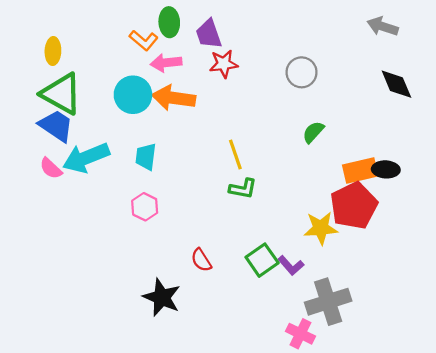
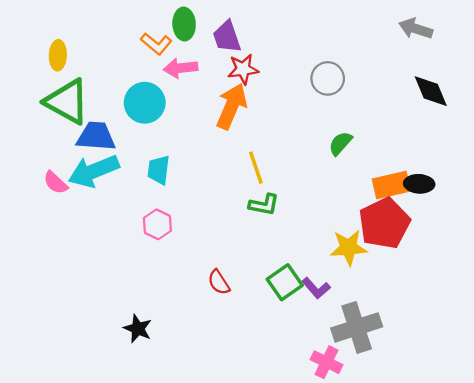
orange arrow: (174, 98) -> (232, 106), moved, turned 105
blue trapezoid: (56, 126) -> (96, 136), moved, turned -30
black star: (162, 297) -> (138, 329), moved, size x0.7

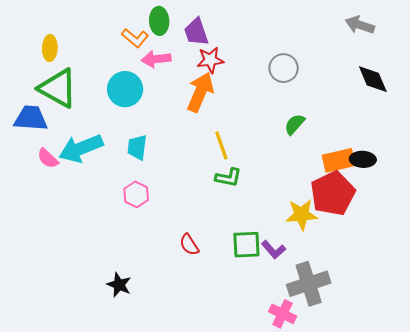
blue trapezoid: (96, 136) -> (31, 118), moved
green square: (285, 282) -> (246, 245), turned 32

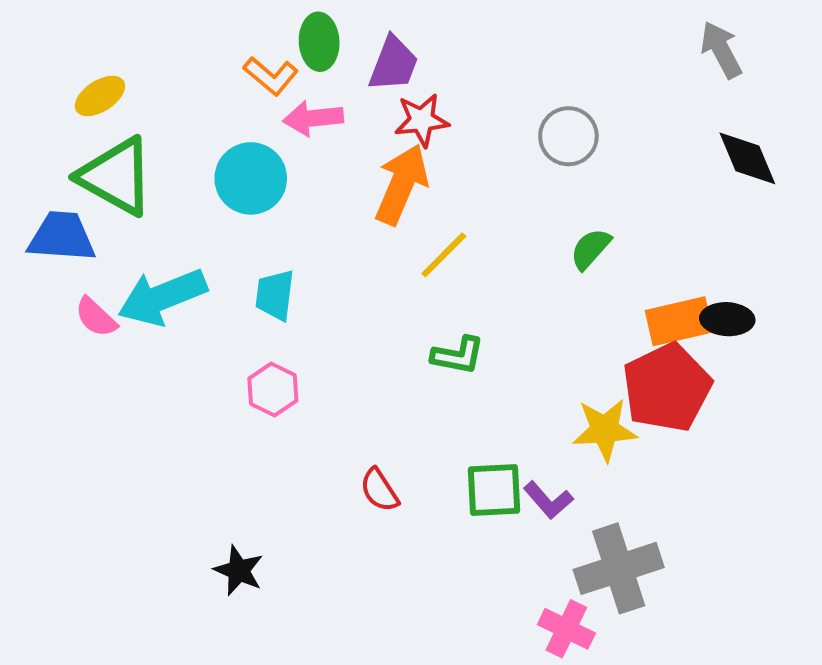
gray arrow: (360, 25) -> (721, 50), turned 44
purple trapezoid: (196, 32) -> (393, 64), turned -140
yellow ellipse: (50, 48) -> (100, 96), turned 55
yellow line: (221, 145) -> (444, 255), moved, turned 64

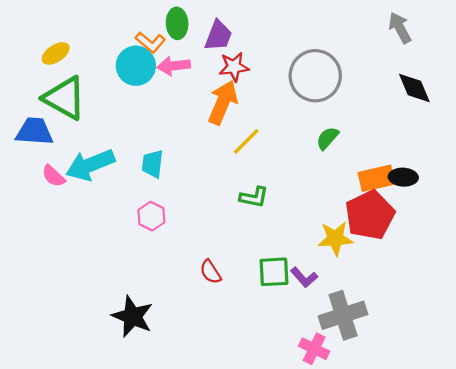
gray circle: (568, 136) -> (315, 76), size x1.6
cyan circle: (251, 178) -> (136, 66), moved
black star: (239, 570) -> (133, 316), size x1.5

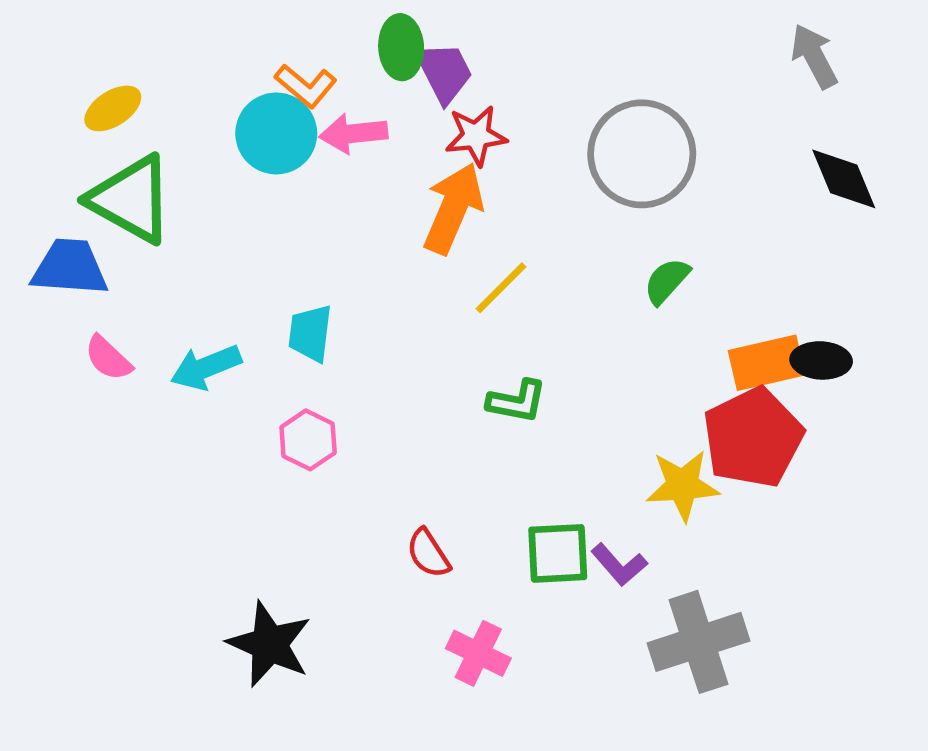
green ellipse: (177, 23) -> (401, 47), moved
purple trapezoid: (218, 36) -> (444, 72), turned -48
cyan arrow: (90, 165) -> (206, 367), moved, size x0.7
pink cross: (314, 349) -> (478, 653), moved

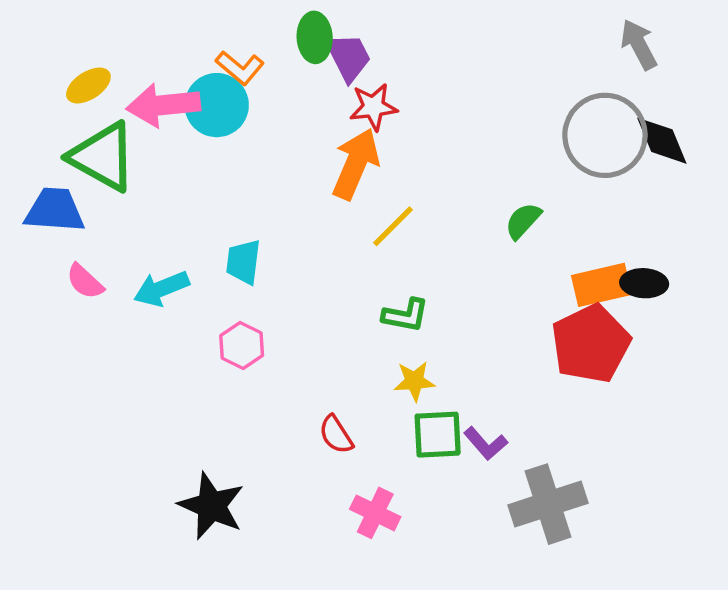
pink arrow: (353, 133) -> (163, 105), moved, size x1.4
gray circle: (642, 154) -> (605, 135), moved
yellow star: (683, 485) -> (414, 381), moved, size x0.7

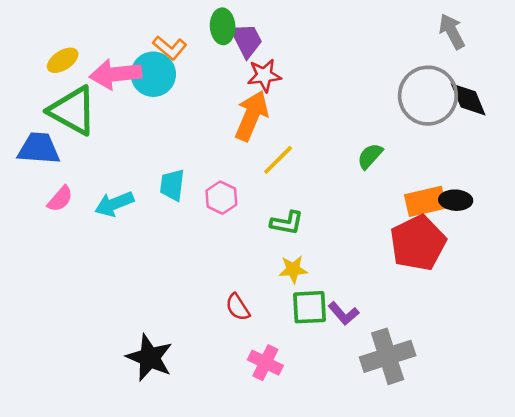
pink semicircle: (85, 281) -> (60, 199), turned -92
pink hexagon: (242, 346) -> (221, 198), moved

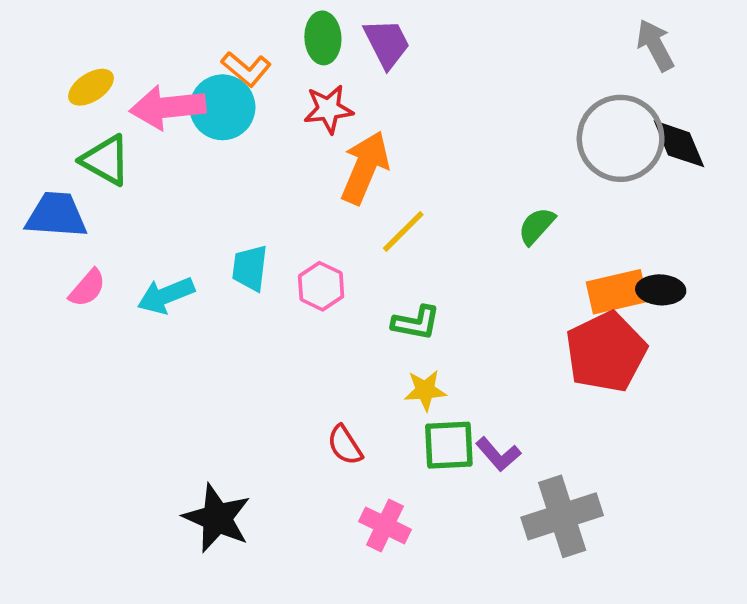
purple trapezoid: (247, 40) -> (387, 43), moved
red star: (264, 75) -> (328, 109), moved
green triangle: (73, 111) -> (106, 160), size x0.7

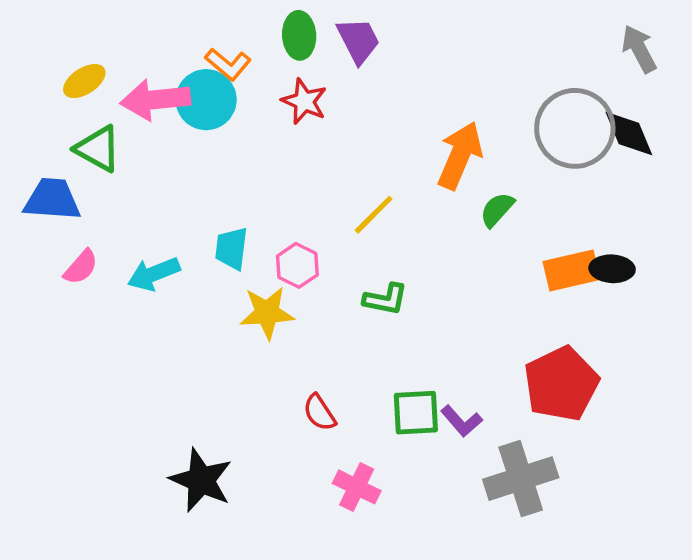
gray arrow: (655, 45) -> (639, 49), moved
red star: (328, 109) -> (304, 101), turned 30
orange arrow: (365, 168) -> (460, 155), moved
red pentagon: (606, 352) -> (561, 384), moved
yellow star: (425, 390) -> (267, 313), moved, size x1.4

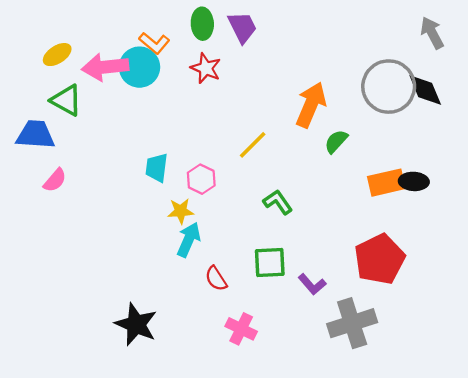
cyan arrow: (154, 274) -> (189, 240), moved, turned 136
green L-shape: (385, 299) -> (278, 202), moved, turned -136
yellow star: (267, 313) -> (181, 211), size x0.7
green square: (416, 413) -> (270, 263), moved

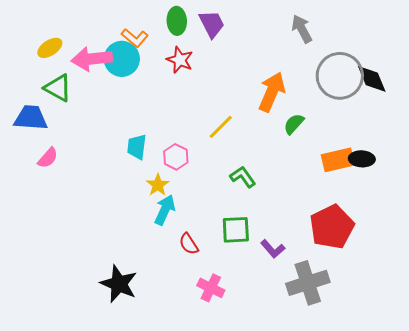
gray arrow: (432, 33) -> (302, 29), moved
yellow star: (181, 211) -> (158, 185), turned -30

